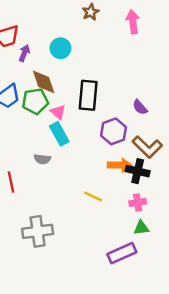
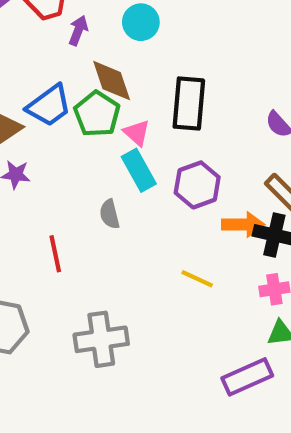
green pentagon: (35, 101) -> (97, 114), turned -30
purple hexagon: (113, 131) -> (197, 185), moved
gray semicircle: (42, 159) -> (110, 214), turned 70

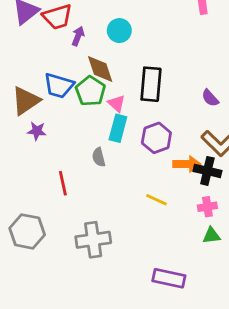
blue trapezoid: (49, 106) -> (59, 86), turned 52
cyan rectangle: (139, 170) -> (118, 128), turned 44
purple rectangle: (247, 377) -> (169, 278), moved, turned 36

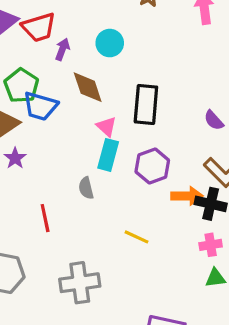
green pentagon: (90, 91) -> (21, 86), moved
purple star: (37, 131) -> (15, 158), turned 30
yellow line: (156, 200) -> (137, 237), moved

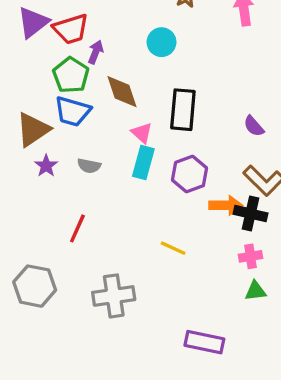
cyan circle: (110, 43) -> (162, 42), moved
green pentagon: (21, 86) -> (71, 75), moved
gray semicircle: (86, 188) -> (89, 166), moved, turned -65
red line: (45, 218) -> (77, 228), turned 36

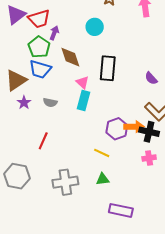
purple hexagon: (190, 174) -> (117, 129), moved
green triangle: (255, 291) -> (103, 179), moved

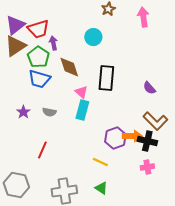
purple arrow: (54, 33) -> (53, 43), turned -32
brown triangle: (16, 80) -> (15, 46), moved
green triangle: (103, 179) -> (101, 188), turned 40

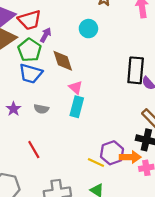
purple arrow: (53, 43) -> (46, 35), turned 40
black rectangle: (106, 78) -> (136, 70), moved
orange arrow: (132, 136) -> (130, 157), moved
purple hexagon: (115, 138) -> (112, 153), moved
red line: (42, 150) -> (34, 150), turned -54

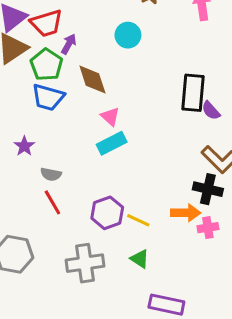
cyan rectangle: (77, 107) -> (112, 143), turned 48
gray semicircle: (41, 109) -> (51, 174), moved
purple hexagon: (112, 153) -> (107, 213), moved

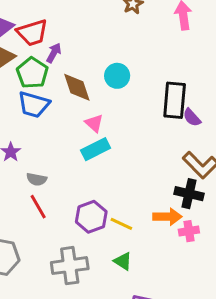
cyan circle: (128, 35) -> (117, 76), moved

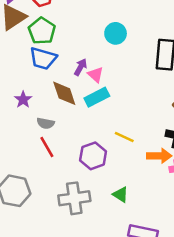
purple arrow: (54, 53) -> (81, 67), moved
brown diamond: (77, 87) -> (64, 93), moved
yellow line: (121, 224) -> (124, 137), moved

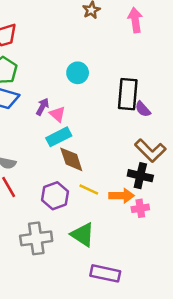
brown diamond: (64, 93) -> (71, 159), moved
yellow line: (124, 137) -> (89, 189), moved
green triangle: (121, 195) -> (83, 235), size x1.5

